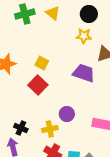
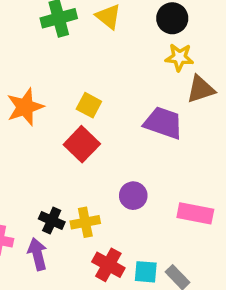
yellow star: (84, 36) -> (179, 57), moved
yellow cross: (50, 129) -> (85, 222), moved

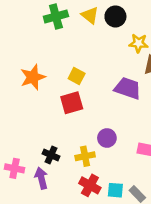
black circle: (172, 18) -> (115, 16), moved
red square: (82, 144) -> (72, 103), turned 30
yellow cross: (85, 222) -> (85, 156), moved

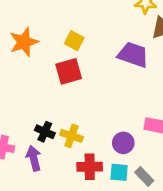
purple circle: (107, 138) -> (123, 143), moved
yellow cross: (85, 156) -> (71, 136), moved, turned 30
red cross: (90, 185) -> (90, 167), turned -30

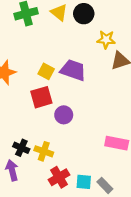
purple trapezoid: (133, 55) -> (73, 70), moved
purple circle: (123, 143) -> (64, 115), moved
red cross: (90, 167) -> (59, 177), turned -30

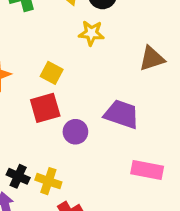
yellow star: (106, 40) -> (91, 33), moved
purple trapezoid: (73, 70) -> (122, 114), moved

